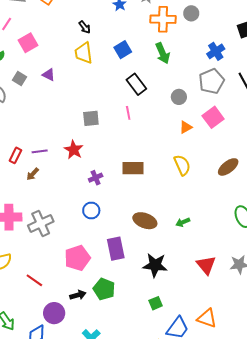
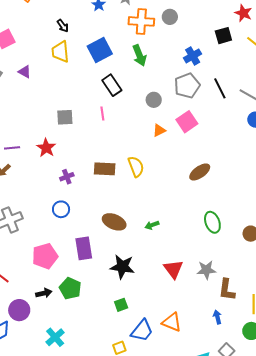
blue square: (123, 50) -> (100, 50), size x1.4
yellow semicircle: (182, 165) -> (136, 167), moved

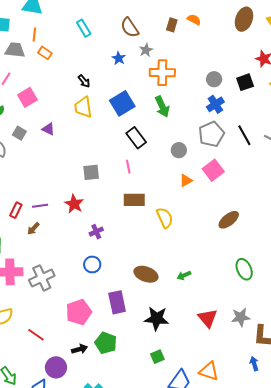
gray circle: (170, 17) -> (214, 79), moved
brown rectangle: (105, 169) -> (134, 200), moved

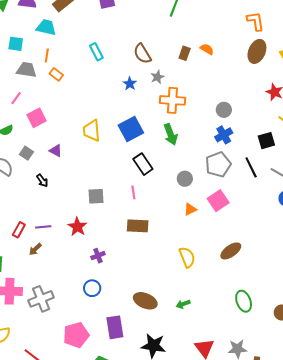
black arrow: (84, 81) -> (42, 181), moved
black square: (245, 82) -> (266, 141), moved
yellow semicircle: (165, 218) -> (187, 257), moved

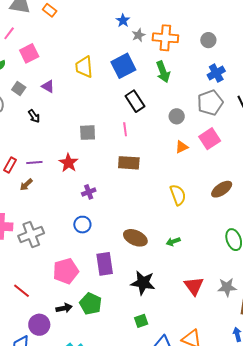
gray star: (157, 77) -> (139, 35), moved
gray circle: (224, 110) -> (208, 40), moved

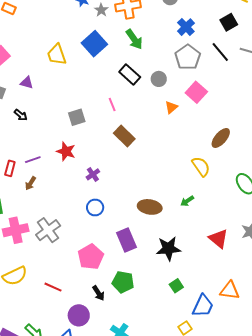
black rectangle: (135, 101) -> (130, 74), moved
brown rectangle: (129, 163) -> (124, 136), turned 55
yellow semicircle: (178, 195) -> (201, 166), moved
black arrow: (64, 308) -> (98, 293), turned 84

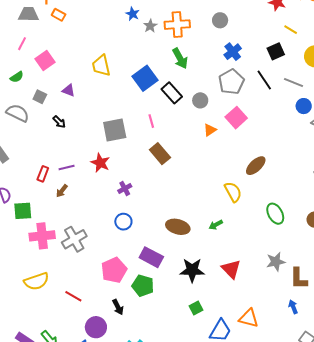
blue square: (94, 44) -> (145, 78), moved
gray square: (77, 117) -> (115, 130), size x1.4
red triangle: (218, 239) -> (231, 269), moved
purple rectangle: (127, 240) -> (151, 257), turned -45
green pentagon: (123, 282) -> (143, 286), moved

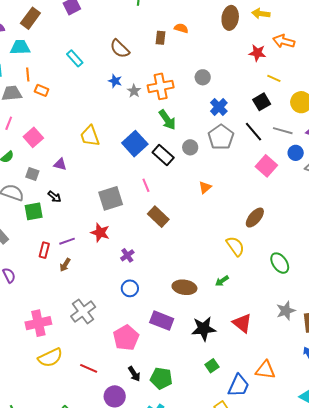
gray circle: (200, 100) -> (190, 147), moved
pink square: (236, 118) -> (266, 166), moved
green square: (23, 211) -> (34, 211), moved
pink cross: (42, 236) -> (38, 323), moved
green pentagon: (143, 286) -> (161, 378), moved

